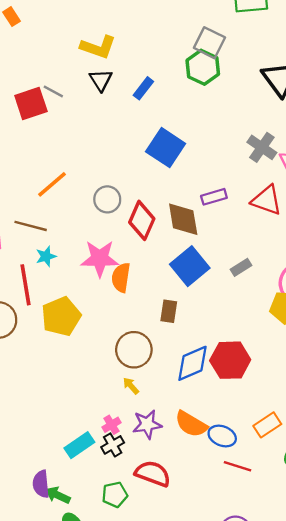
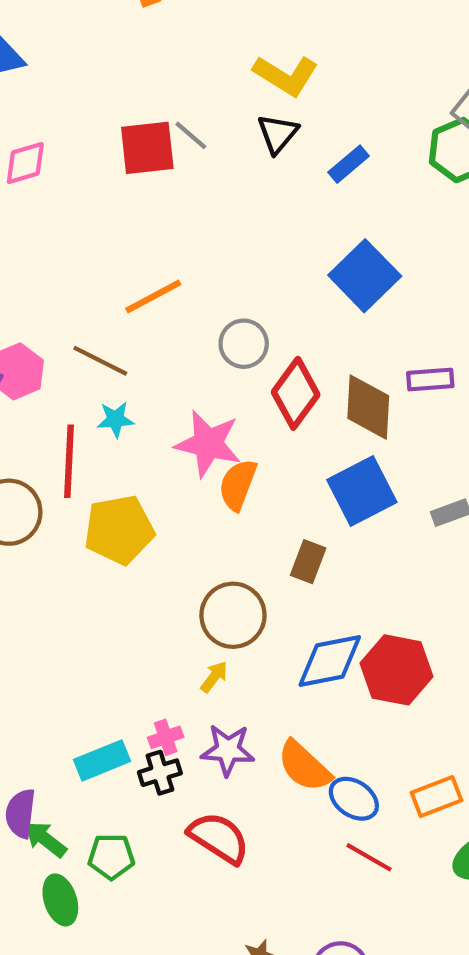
yellow arrow: (131, 386) -> (214, 677), turned 66
green pentagon: (115, 495) -> (111, 857), moved

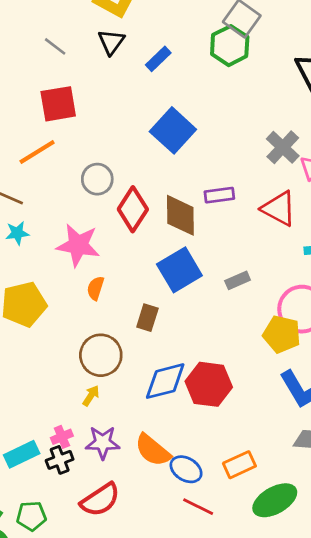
red square: (147, 148) -> (58, 104), moved
orange semicircle: (238, 485) -> (95, 288), moved, size x0.7
red semicircle: (219, 838) -> (100, 500), turned 117

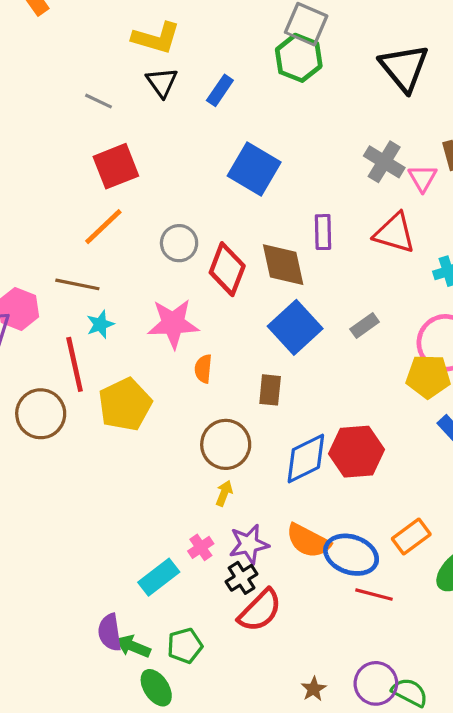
purple rectangle: (219, 195) -> (323, 232), turned -72
black cross: (60, 460) -> (242, 578), moved
blue ellipse: (186, 469) -> (351, 555), size x1.4

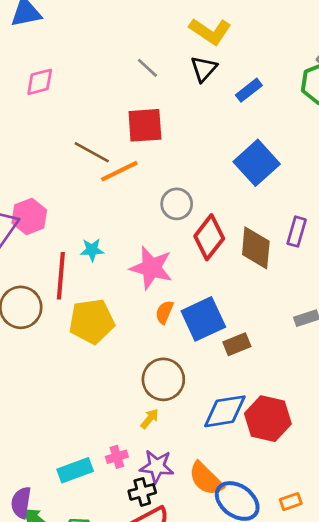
brown line: (77, 284) -> (92, 152), moved
blue square: (295, 327) -> (203, 319), moved
brown rectangle: (270, 390) -> (237, 344), moved, turned 45
orange rectangle: (411, 536) -> (291, 502), size x0.7

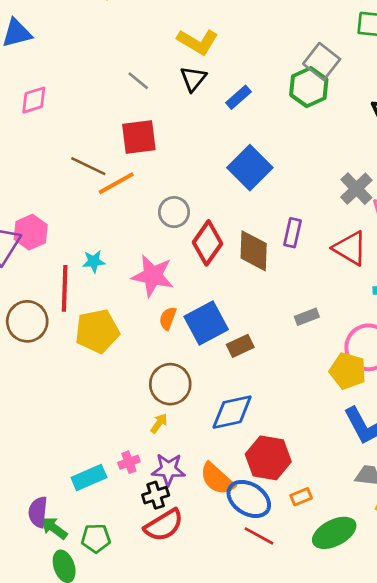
red hexagon: (268, 419) -> (268, 458), moved

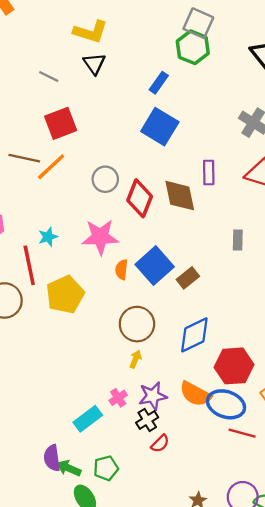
blue rectangle: (238, 97) -> (159, 83), moved
gray rectangle: (307, 317) -> (238, 240), turned -54
red semicircle: (164, 525) -> (160, 444), size x0.6

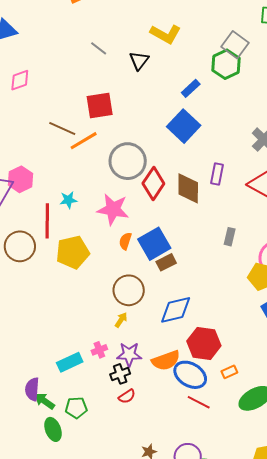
yellow L-shape: (91, 32) -> (166, 34), moved
gray line: (49, 77) -> (99, 48), moved
gray circle: (105, 179) -> (128, 161), size x1.6
brown rectangle: (188, 278) -> (166, 262), moved
orange semicircle: (195, 394) -> (166, 360), turned -60

